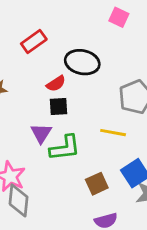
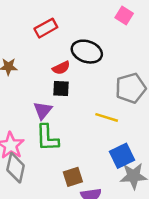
green L-shape: (65, 148) -> (47, 138), moved, turned 88
brown square: (97, 184) -> (73, 177), moved

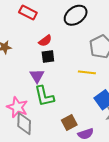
red rectangle: (46, 28) -> (28, 12), turned 66
black ellipse: (87, 52) -> (76, 15), moved, turned -45

